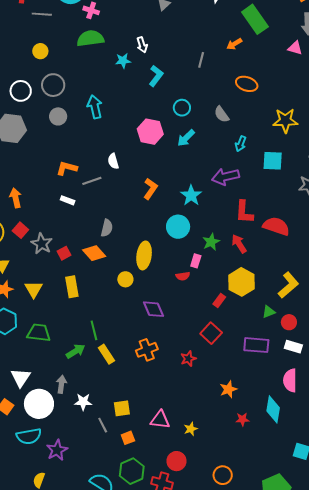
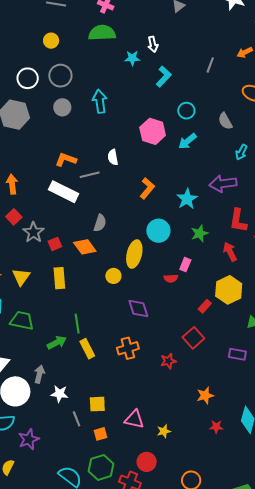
white rectangle: (68, 200) -> (64, 192), size x2.0
cyan circle: (178, 227) -> (158, 231), moved
green star: (211, 242) -> (200, 233), moved
purple rectangle: (256, 345) -> (237, 354), size x0.7

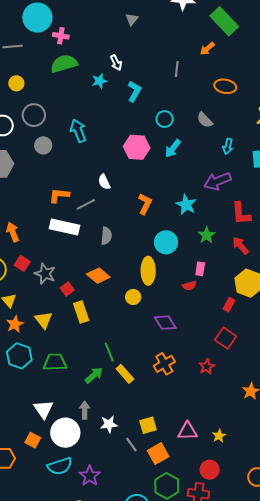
gray semicircle: (100, 223) -> (106, 236), moved
red square: (55, 244) -> (67, 289), moved
orange square: (100, 434) -> (158, 454), size x1.5

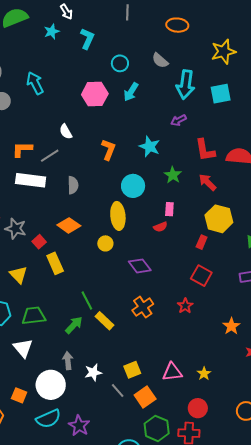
cyan arrow: (228, 146) -> (186, 85), size x1.8
purple arrow: (217, 181) -> (179, 120), size x0.6
white triangle: (43, 409) -> (23, 348), moved

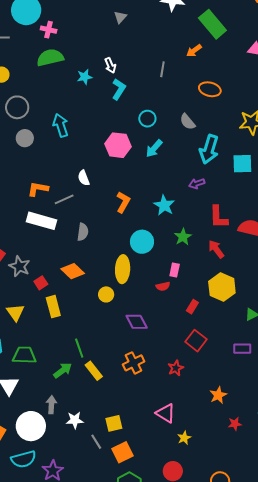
white arrow: (66, 12) -> (110, 65), moved
red rectangle: (202, 242) -> (192, 307), moved
pink triangle: (172, 372) -> (166, 413), moved, turned 30

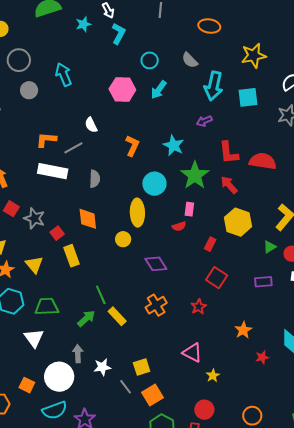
green star: (183, 237) -> (195, 175), size x1.6
orange diamond: (73, 271) -> (88, 219), turned 45

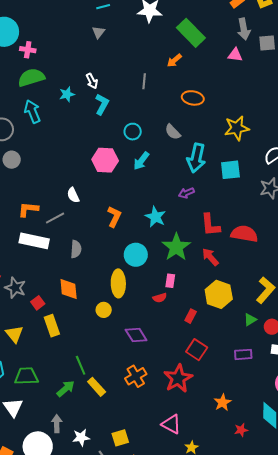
cyan arrow: (64, 75) -> (32, 112), moved
red star: (199, 307) -> (178, 378), size x1.8

